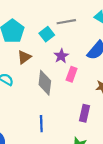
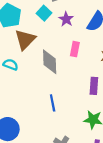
purple star: (61, 56) -> (66, 19), moved
brown triangle: (24, 57) -> (25, 40), size x1.5

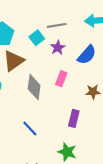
blue line: (53, 103) -> (30, 128), turned -42

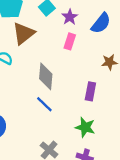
pink rectangle: (61, 79) -> (70, 41), moved
gray diamond: (34, 87) -> (46, 76), moved

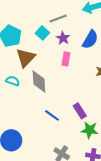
gray diamond: (46, 76) -> (39, 82), moved
purple rectangle: (90, 91) -> (80, 111), moved, turned -35

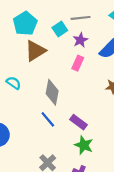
cyan semicircle: (13, 81) -> (14, 83), moved
gray diamond: (39, 82) -> (52, 92), moved
purple rectangle: (80, 111) -> (78, 122), turned -35

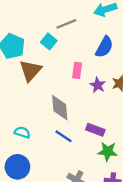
purple star: (80, 40) -> (98, 85), moved
cyan semicircle: (14, 83) -> (22, 132), moved

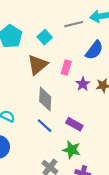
gray line: (66, 24) -> (74, 24), moved
brown triangle: (30, 71) -> (37, 65), moved
green star: (108, 151) -> (72, 150), moved

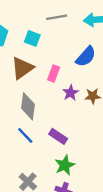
gray line: (74, 24) -> (57, 17), moved
cyan square: (45, 37) -> (32, 38), turned -32
green star: (72, 150) -> (65, 165), moved, turned 30

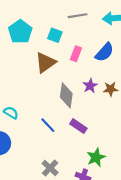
pink rectangle: (54, 73) -> (76, 54), moved
gray diamond: (28, 106) -> (66, 95), moved
green star: (65, 165) -> (96, 157), moved

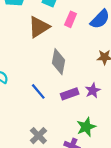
purple star: (90, 86) -> (93, 91), moved
purple rectangle: (78, 126) -> (70, 94), turned -56

